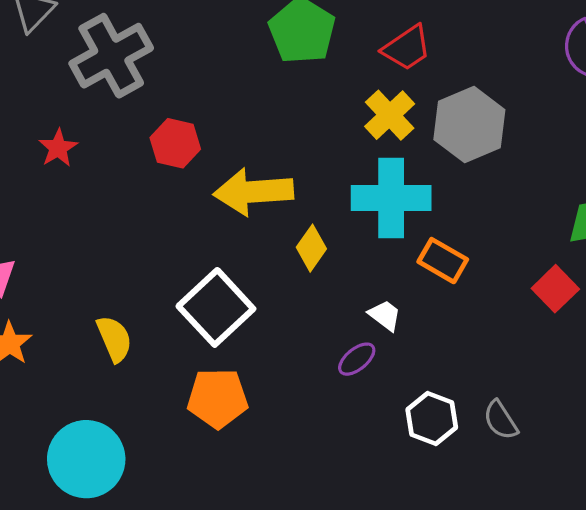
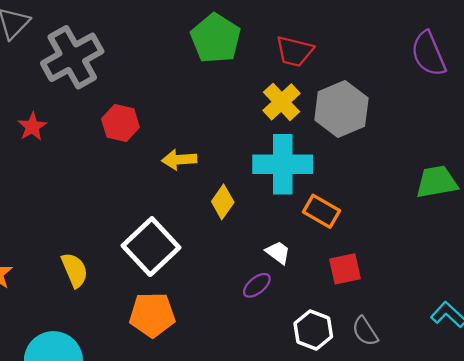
red trapezoid: (407, 48) -> (294, 51), turned 48
yellow arrow: (254, 192) -> (179, 160), size x0.6
red square: (555, 289) -> (345, 269), moved, turned 32

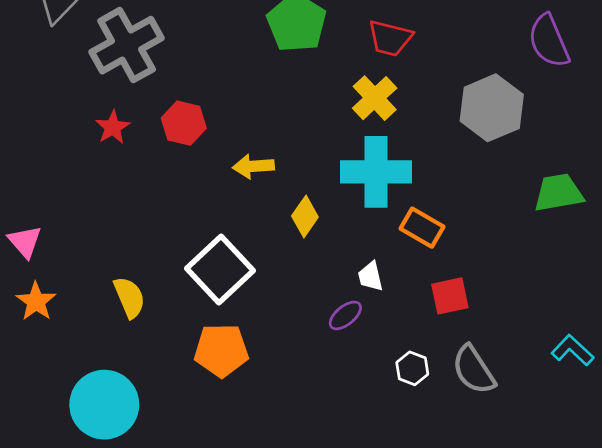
gray hexagon: (341, 109) -> (492, 108), moved
red star: (32, 127) -> (113, 127), moved
white trapezoid: (278, 252) -> (370, 276), turned -140
white hexagon: (313, 330) -> (412, 368), size x0.7
gray semicircle: (365, 331) -> (474, 370), size x1.4

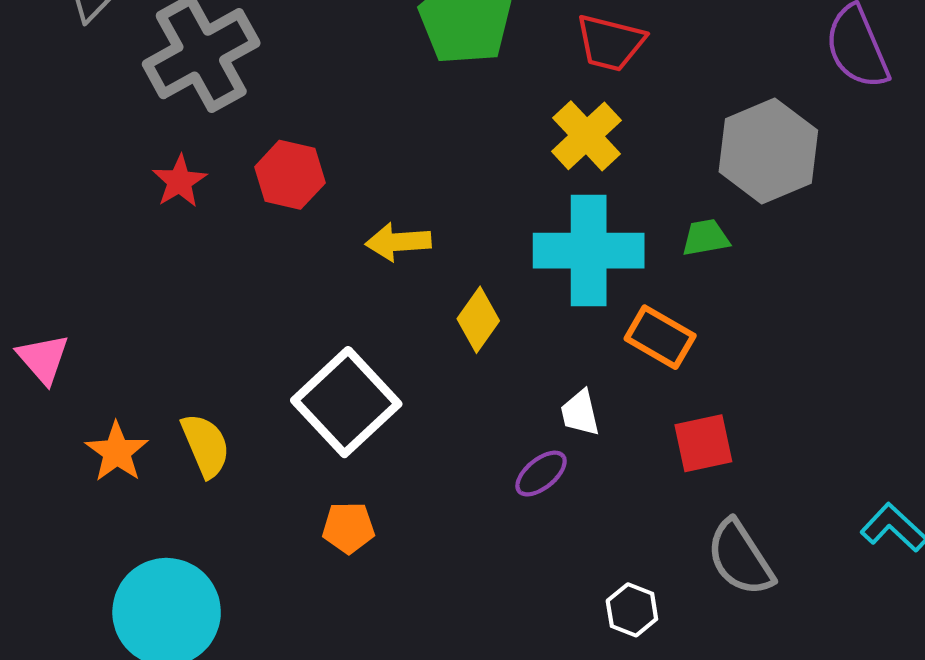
green trapezoid: (559, 193) -> (706, 238), moved, size x0.6
orange star: (36, 301) -> (117, 452), moved
orange pentagon: (221, 350) -> (348, 528), size x0.6
white hexagon: (412, 368) -> (632, 610), moved

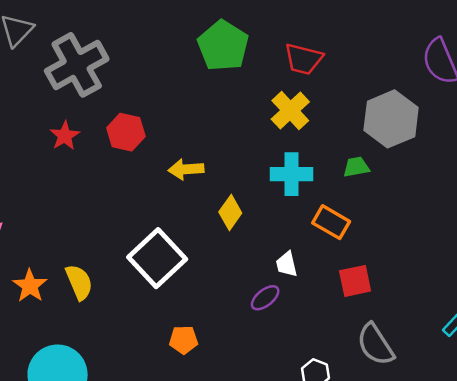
cyan cross: (589, 251) -> (291, 174), size x0.7
orange pentagon: (348, 528) -> (184, 340), moved

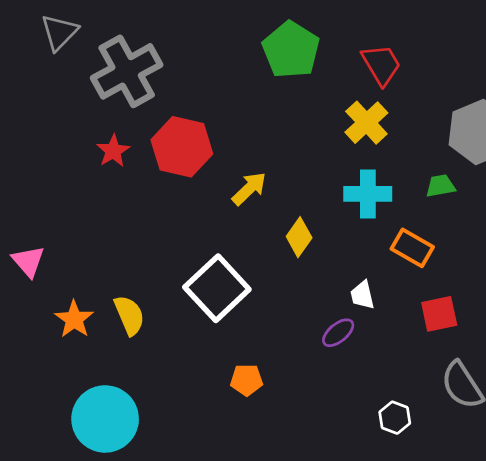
red trapezoid: (303, 59) -> (381, 65), turned -135
red hexagon: (126, 132) -> (182, 147), size x1.4
yellow arrow: (186, 169) -> (249, 189), turned 140

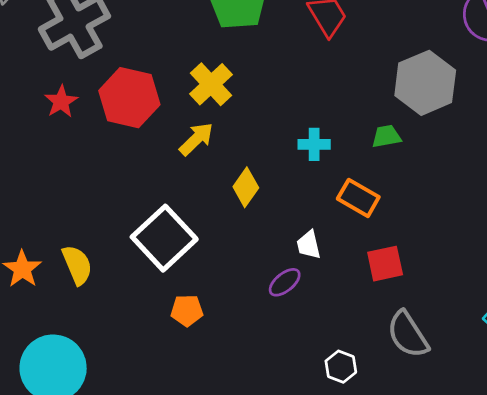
yellow cross: (366, 123) -> (211, 84), moved
cyan cross: (368, 194) -> (314, 144), size x0.7
orange pentagon: (247, 380) -> (187, 310), moved

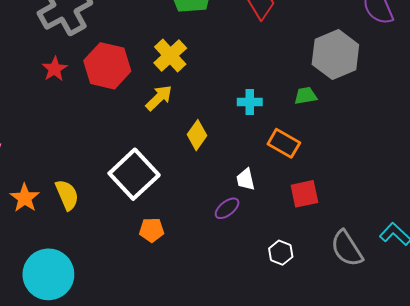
gray semicircle: (408, 335) -> (347, 249), moved
white hexagon: (341, 367) -> (281, 253), moved

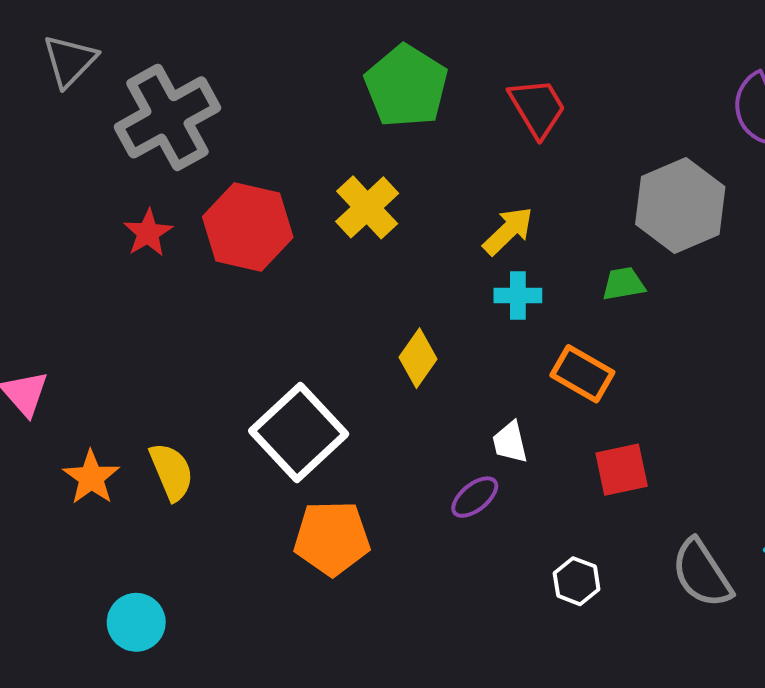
yellow arrow: (159, 98) -> (508, 231), moved
orange pentagon: (152, 230) -> (332, 538), size x1.6
cyan circle: (48, 274) -> (136, 622), size x0.6

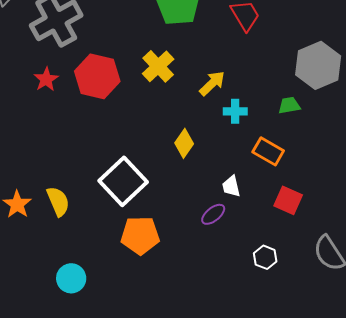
yellow arrow: (508, 231) -> (212, 83), moved
red square: (622, 470) -> (288, 200), turned 36
cyan circle: (136, 622) -> (71, 278), moved

